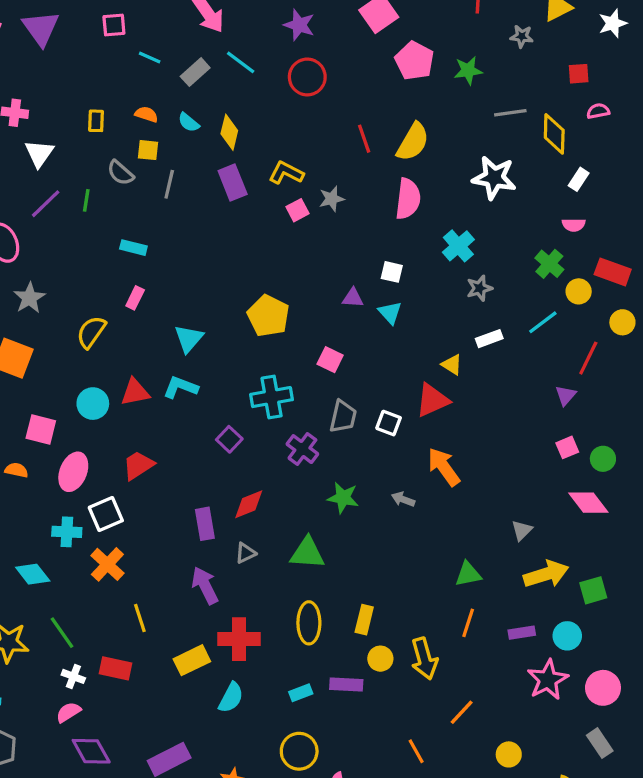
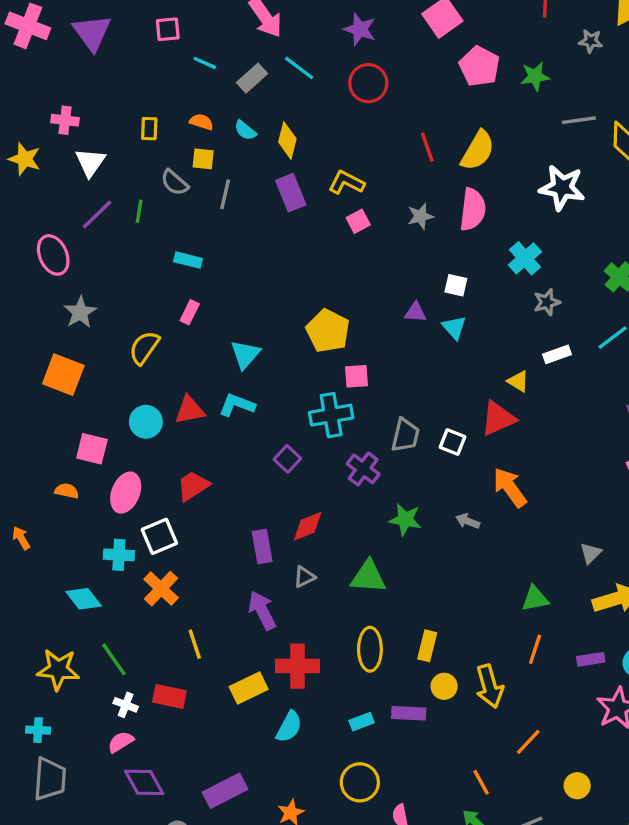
gray star: (332, 199) -> (420, 216), moved
pink square: (330, 360) -> (356, 376), moved, turned -30

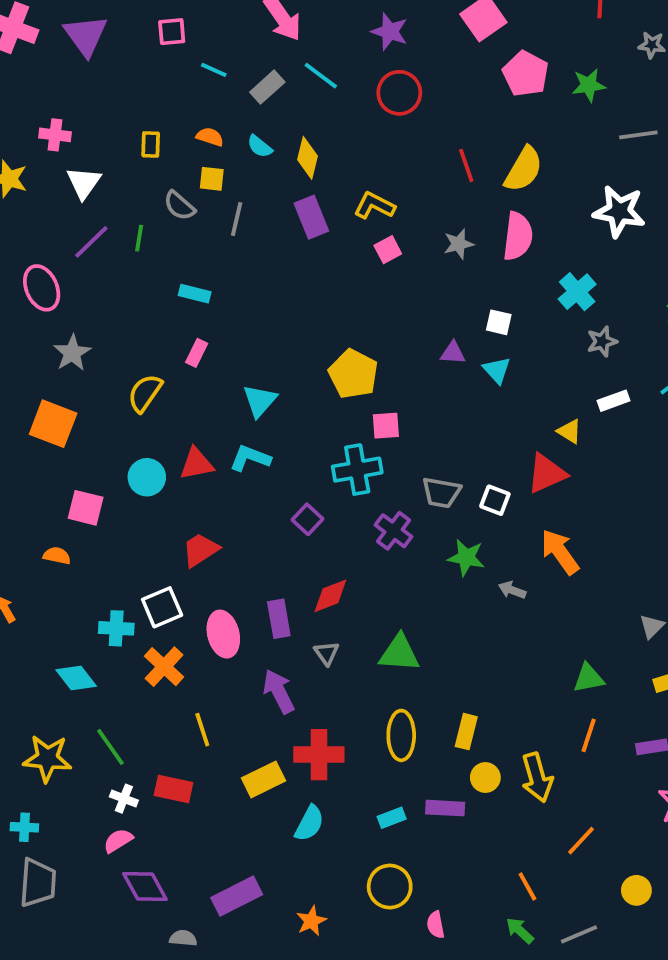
gray trapezoid: (405, 435) -> (441, 493), turned 87
pink ellipse: (126, 493) -> (223, 634), moved, turned -36
green star: (405, 520) -> (466, 558), moved
gray triangle: (304, 577) -> (327, 653), turned -40

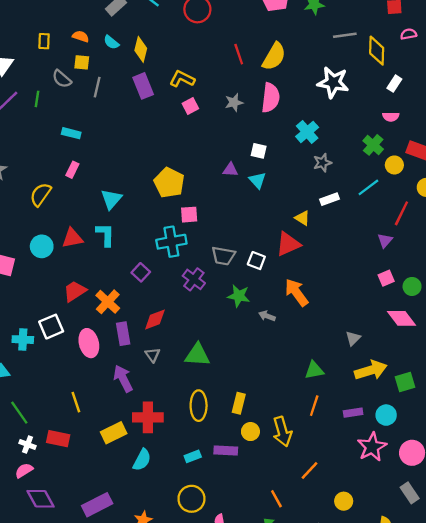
cyan L-shape: (250, 458) -> (105, 235), turned 70
orange cross: (164, 667) -> (108, 302), moved

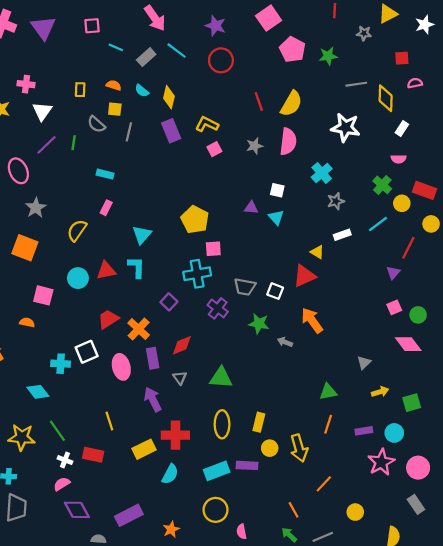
yellow arrow: (371, 370) -> (380, 392), size x0.6
cyan rectangle: (193, 456) -> (217, 471), size x1.6

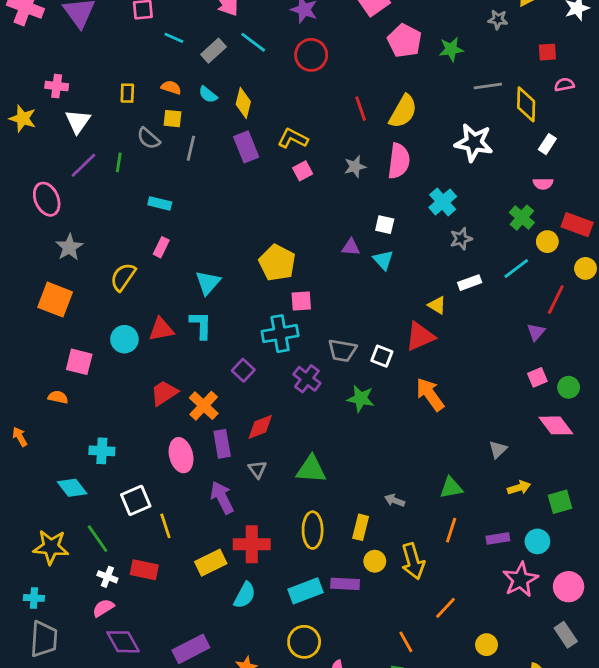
gray arrow: (285, 342) -> (395, 500), moved
white square: (87, 352) -> (136, 500), moved

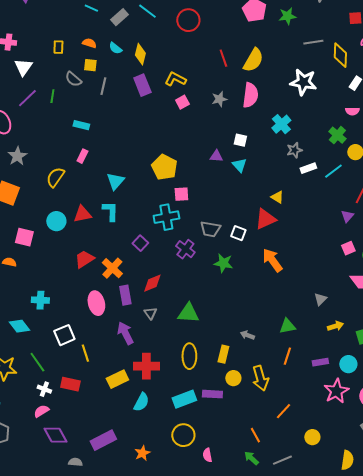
white rectangle: (470, 283) -> (308, 168), moved

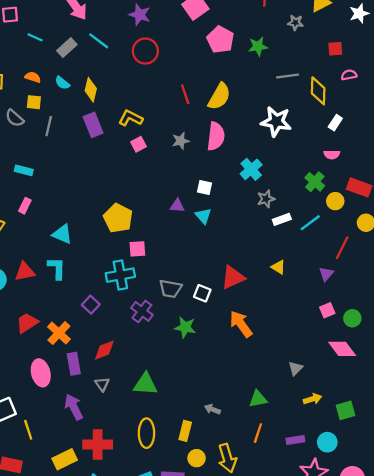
cyan triangle: (115, 181) -> (62, 234), turned -48
yellow triangle: (277, 197) -> (278, 267), moved

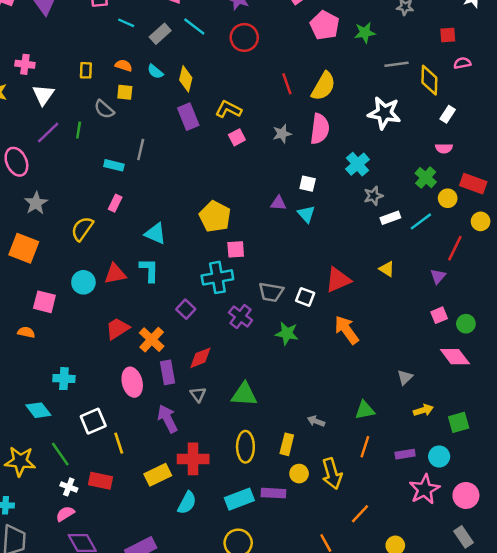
gray line: (49, 126) -> (141, 150), moved

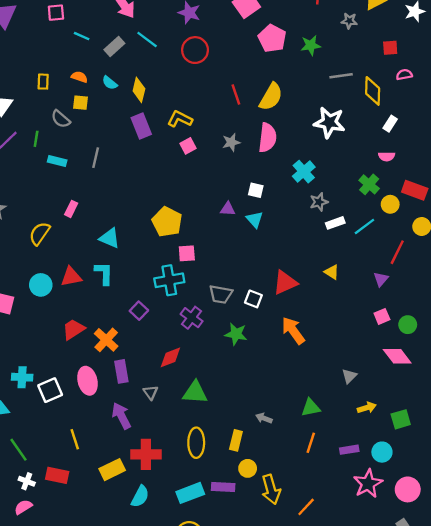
cyan rectangle: (114, 165) -> (57, 161), moved
red diamond: (200, 358) -> (170, 357), moved
white square: (93, 421) -> (50, 390), moved
yellow arrow: (332, 474) -> (271, 489), moved

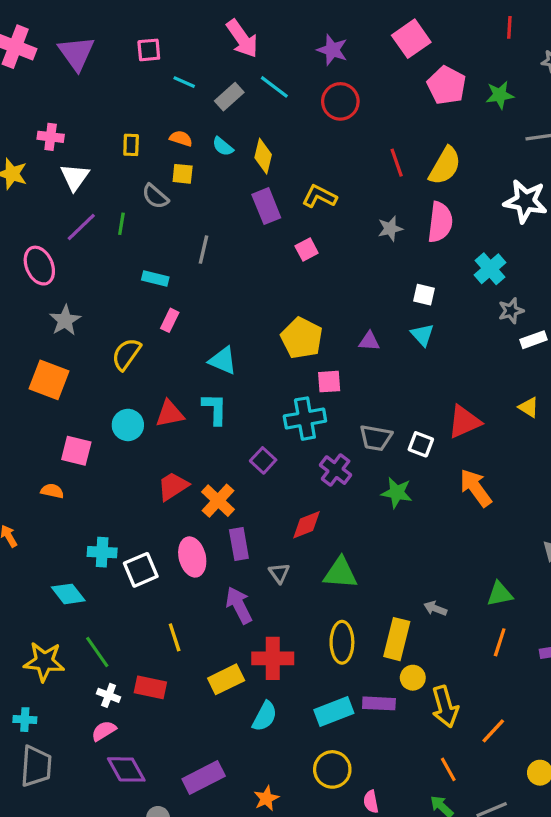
pink square: (188, 146) -> (307, 250), moved
cyan rectangle: (57, 161) -> (155, 278), moved
purple triangle: (228, 209) -> (369, 341), moved
yellow rectangle: (236, 440) -> (397, 639), size x1.4

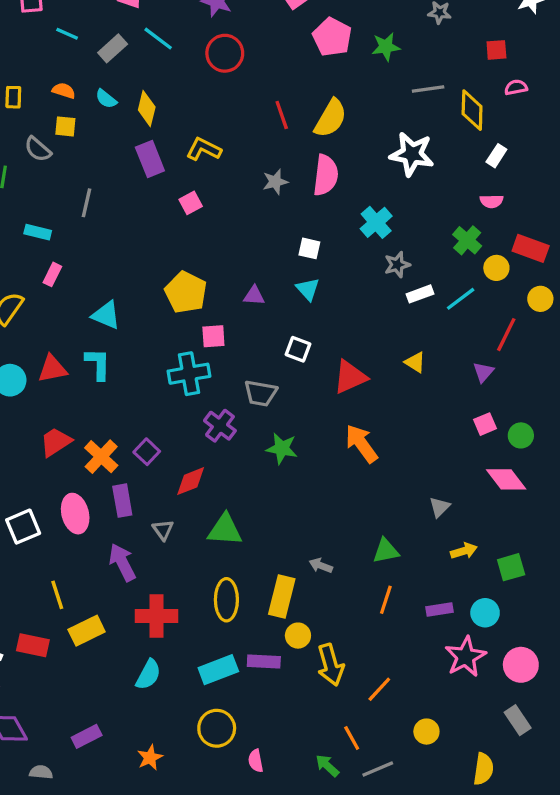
white square: (421, 444) -> (298, 349), moved
purple square: (263, 460) -> (147, 452), moved
yellow rectangle: (226, 679) -> (87, 631), moved
orange line: (448, 769) -> (352, 738), moved
purple rectangle: (204, 777) -> (87, 736), size x0.7

